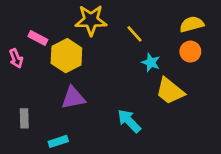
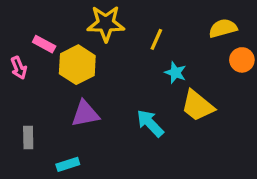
yellow line: (135, 34) -> (156, 39), turned 66
orange circle: (190, 52) -> (242, 60), moved
cyan arrow: (129, 121) -> (150, 123), moved

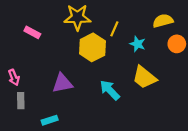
yellow hexagon: (77, 65) -> (92, 47), moved
pink arrow: (19, 68) -> (14, 77), moved
cyan star: (175, 73) -> (138, 44), moved

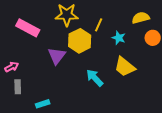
pink rectangle: (32, 32) -> (28, 28), size x1.6
pink arrow: (14, 77) -> (12, 67), turned -96
purple triangle: (62, 83) -> (57, 56), moved, turned -42

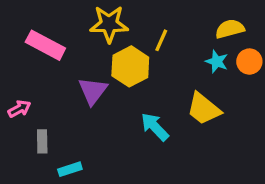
cyan star: (119, 38) -> (217, 62), moved
gray rectangle: (18, 87) -> (42, 141), moved

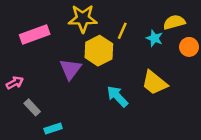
pink rectangle: (45, 45) -> (35, 35), turned -48
cyan star: (217, 62) -> (154, 38), moved
gray rectangle: (42, 141) -> (32, 107), turned -42

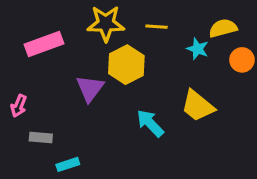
yellow line: (122, 31) -> (156, 27), moved, turned 70
pink arrow: (15, 83) -> (19, 106), turned 140
gray rectangle: (32, 107) -> (41, 138), turned -42

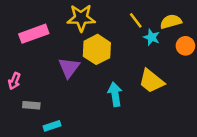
yellow line: (156, 27) -> (136, 20), moved, turned 49
cyan arrow: (150, 123) -> (115, 94), turned 35

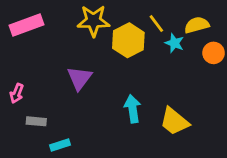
pink rectangle: (34, 34) -> (26, 25), moved
yellow hexagon: (97, 49) -> (128, 40), moved
yellow trapezoid: (151, 81) -> (174, 121), moved

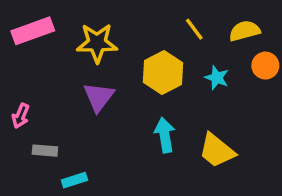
yellow star: (93, 21) -> (97, 43), moved
yellow hexagon: (128, 40) -> (163, 73), moved
cyan star: (174, 43) -> (217, 78), moved

